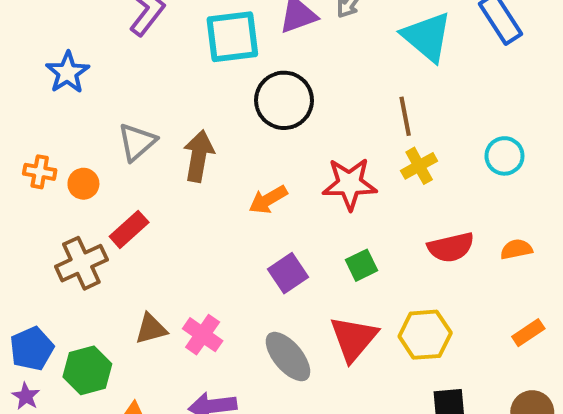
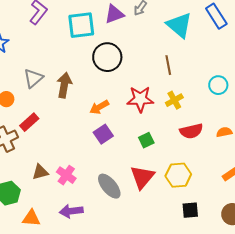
yellow cross: (419, 166) -> (174, 100), moved
purple square: (288, 273) -> (103, 134), moved

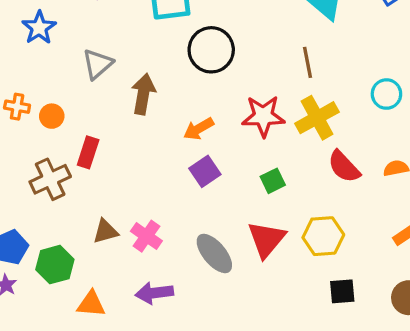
gray triangle: (33, 78) -> (98, 64), moved
yellow cross: (174, 100) -> (317, 118), size x1.5
red rectangle: (29, 122) -> (88, 152), turned -30
red semicircle: (191, 131) -> (344, 167), turned 60

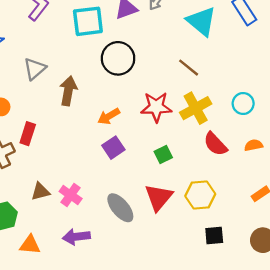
brown line: (308, 62) -> (189, 68), turned -40
cyan circle: (386, 94) -> (243, 104), moved

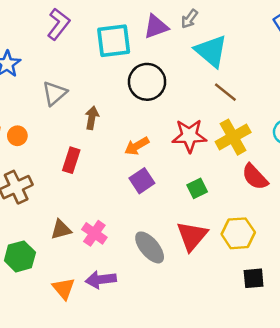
cyan triangle: (201, 21) -> (211, 51), moved
brown arrow: (68, 91) -> (92, 118), size x0.7
red rectangle: (28, 134) -> (71, 160), moved
orange triangle: (30, 245) -> (64, 289), moved, turned 45

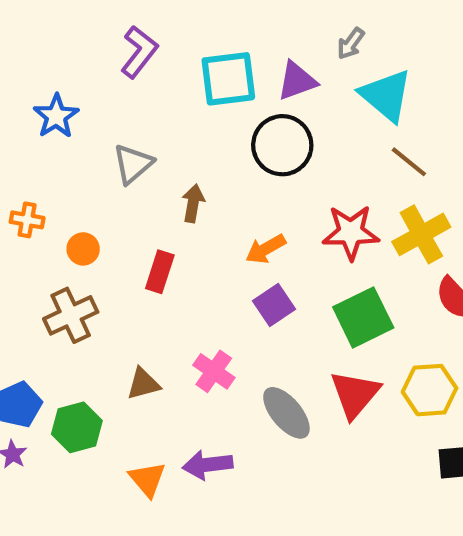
purple triangle: (156, 27) -> (297, 81), moved
orange circle: (17, 136) -> (83, 249), moved
green square: (197, 188) -> (363, 317), size x1.8
pink cross: (94, 233) -> (214, 371), moved

